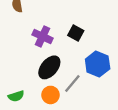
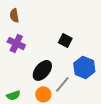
purple cross: (42, 36) -> (16, 43), moved

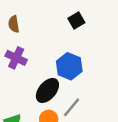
black square: (65, 40) -> (76, 21), moved, turned 32
blue hexagon: (84, 67) -> (69, 66), moved

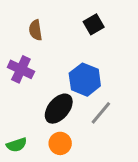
brown semicircle: (14, 24) -> (35, 30), moved
gray line: (72, 107) -> (101, 113), moved

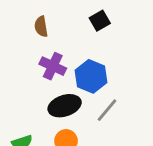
purple cross: (21, 69) -> (53, 66), moved
black ellipse: (59, 109) -> (65, 106), turned 32

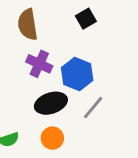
brown semicircle: (41, 26) -> (28, 25), size x1.5

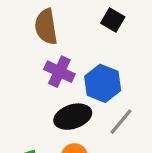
black square: (86, 19) -> (113, 20), turned -30

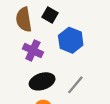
black square: (113, 20) -> (50, 15), moved
blue hexagon: (103, 83) -> (71, 40), moved

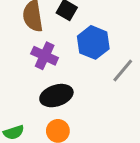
gray line: (75, 85) -> (123, 70), moved

